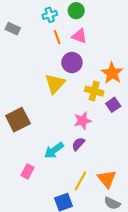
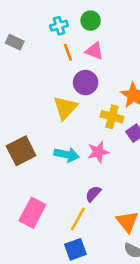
purple semicircle: (78, 144) -> (93, 194), moved
cyan arrow: (54, 150) -> (67, 155), moved, turned -132
pink rectangle: (28, 171) -> (32, 213), size x1.6
yellow line: (80, 181) -> (78, 219), moved

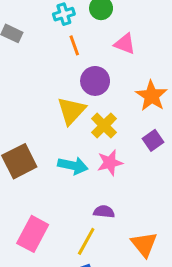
pink triangle: (94, 51) -> (125, 44), moved
yellow cross: (112, 117) -> (104, 126), moved, turned 30
purple semicircle: (93, 194) -> (104, 212), turned 54

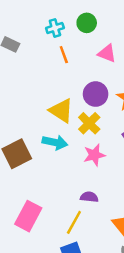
purple circle: (95, 81) -> (96, 94), moved
yellow triangle: (71, 111) -> (61, 111), turned -40
cyan arrow: (73, 166) -> (55, 142), moved

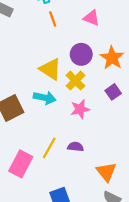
yellow line: (74, 222) -> (49, 148), moved

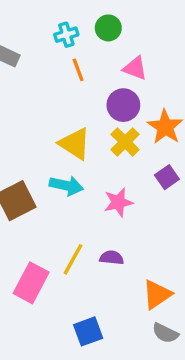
purple circle: (81, 54) -> (123, 105), moved
yellow cross: (75, 81) -> (125, 142), moved
orange triangle: (106, 172) -> (157, 295), turned 35

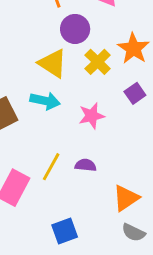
purple circle: (123, 105) -> (75, 29), moved

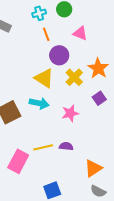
yellow line: (51, 167) -> (43, 147), turned 48

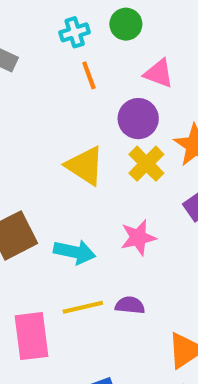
purple circle: (59, 55) -> (138, 119), moved
cyan arrow: (39, 103) -> (75, 252), moved
pink rectangle: (18, 161) -> (31, 336), turned -35

